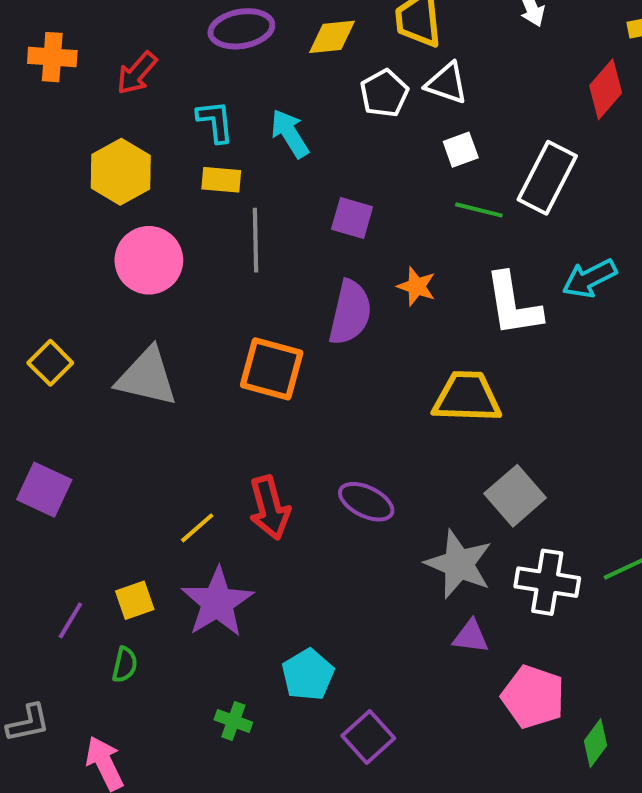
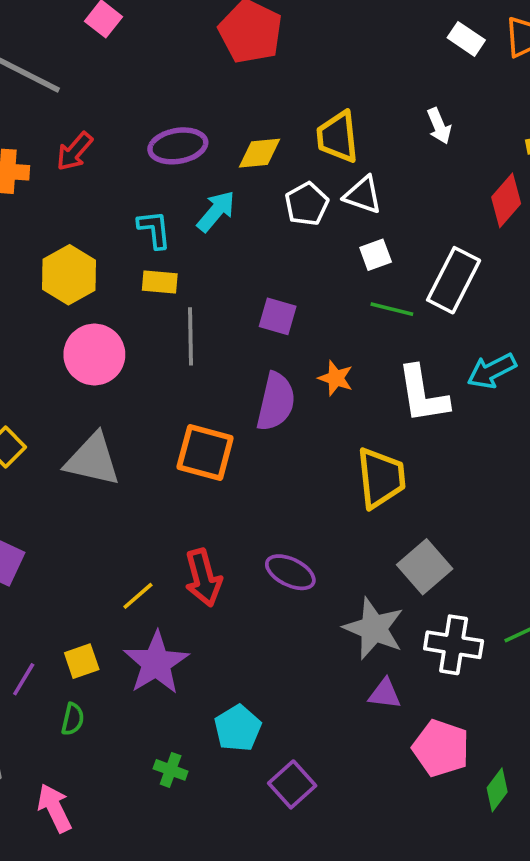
red arrow: (137, 73) -> (74, 151), moved
cyan arrow: (290, 133) -> (216, 211), moved, turned 72
yellow trapezoid: (467, 397) -> (381, 478), turned 82

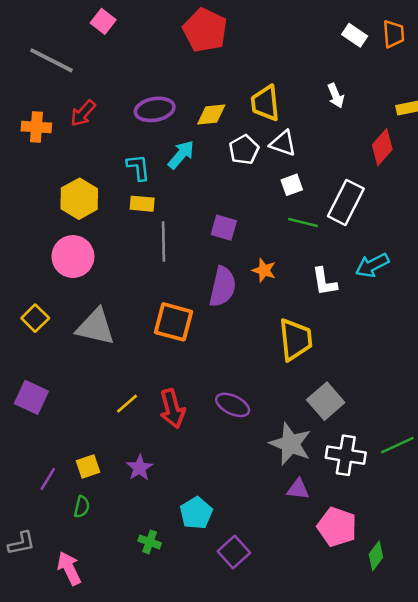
pink circle: (94, 355) -> (73, 257), moved
white L-shape: (423, 394) -> (324, 282), size x0.7
yellow line: (138, 596) -> (127, 404), moved
purple star: (156, 663) -> (140, 468), size x0.6

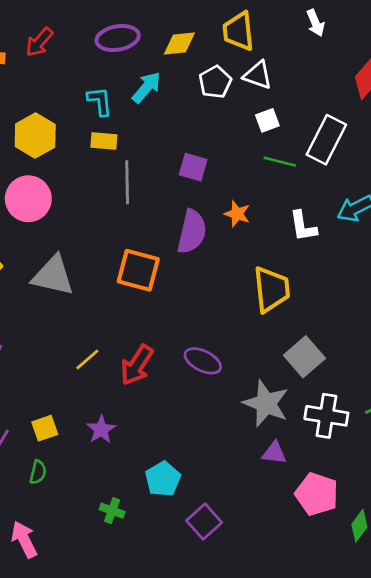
red arrow: (172, 409) -> (137, 365), turned 48

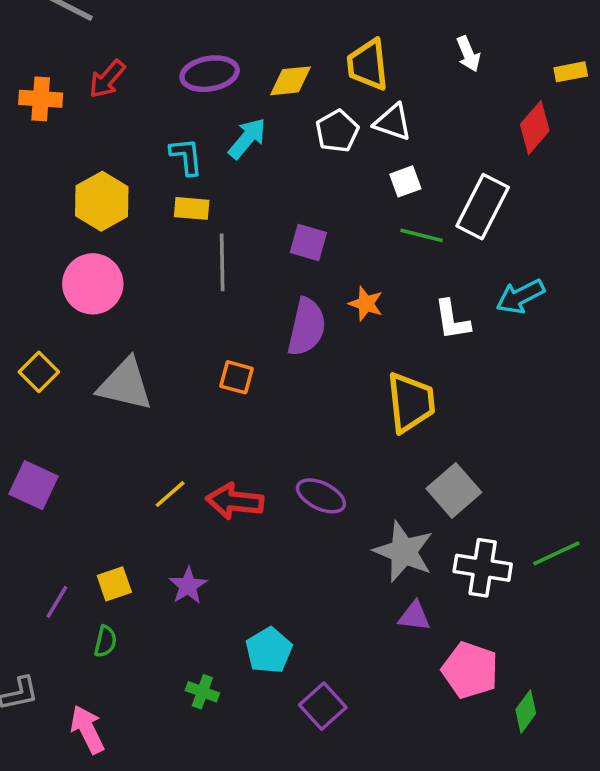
orange square: (138, 270) -> (237, 377), size x0.6
red arrow: (137, 365) -> (235, 501), turned 63

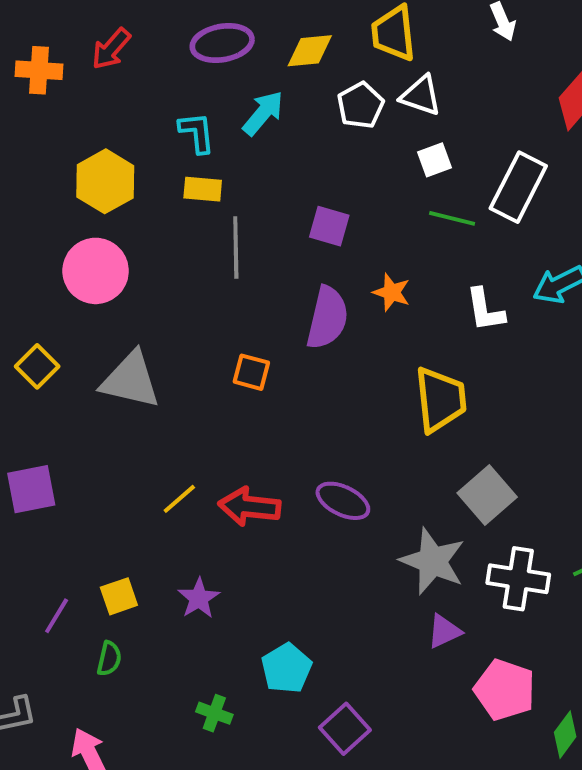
purple square: (33, 485) -> (31, 489), turned -36
purple triangle: (414, 616) -> (444, 631), turned -32

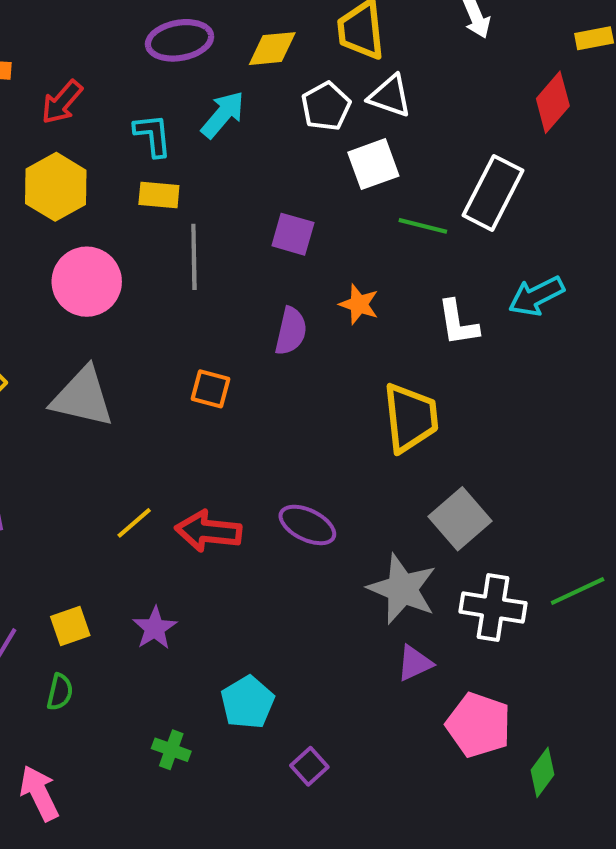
red arrow: (111, 49) -> (62, 102), moved
white square: (435, 160) -> (373, 164), moved, size x1.4
pink circle: (96, 271) -> (87, 282), moved
purple semicircle: (327, 318) -> (291, 331), size x0.7
purple square: (345, 729) -> (309, 766), size x0.7

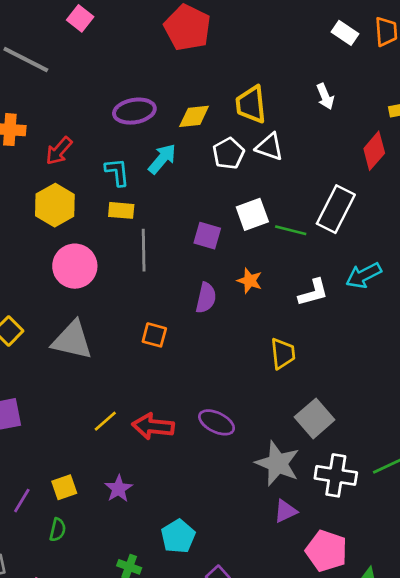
white square: (373, 164) -> (252, 214), moved
white L-shape: (458, 323) -> (313, 293), turned -96
yellow trapezoid: (410, 418) -> (283, 354), size x0.7

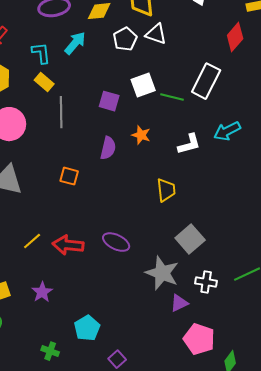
yellow rectangle: (121, 210) -> (44, 82), turned 36
white cross: (336, 475) -> (206, 282), size x0.7
purple triangle: (285, 511) -> (179, 303), moved

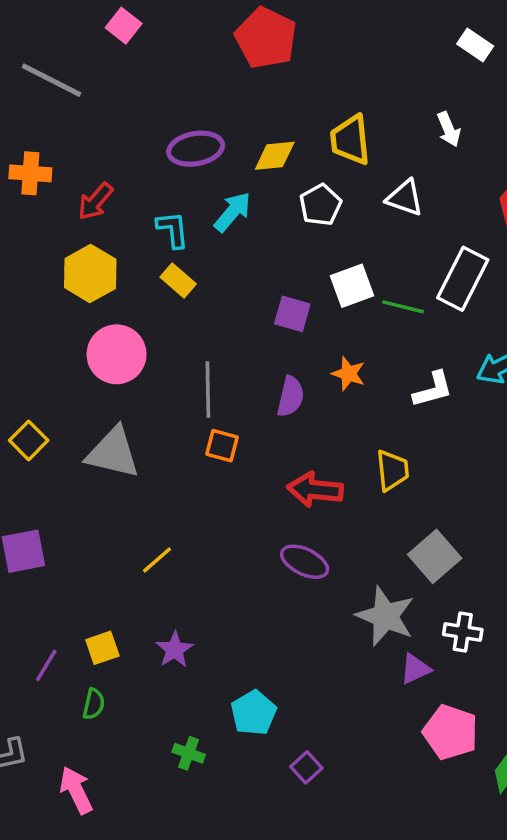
white triangle: (156, 34) -> (405, 198), moved
gray line: (61, 112) -> (208, 389), moved
red arrow: (68, 245) -> (315, 490), moved

